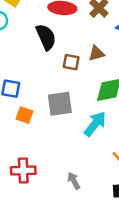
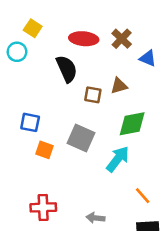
gray square: (60, 104) -> (81, 138), turned 32
gray arrow: (74, 181) -> (95, 218), turned -54

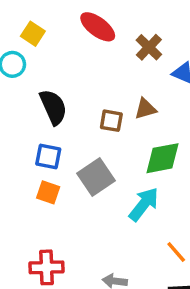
red ellipse: (84, 39) -> (98, 27), moved, turned 32
black semicircle: (67, 69) -> (53, 107), moved
blue square: (30, 122) -> (48, 156), moved
gray square: (81, 138) -> (96, 177), turned 32

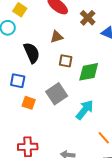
brown triangle: (145, 109) -> (57, 37), moved
blue square: (48, 156) -> (18, 81), moved
green diamond: (163, 158) -> (89, 72), moved

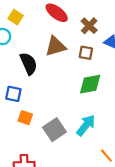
brown triangle: (57, 37) -> (56, 46), size x1.5
brown square: (66, 61) -> (86, 53), moved
gray square: (57, 94) -> (54, 130), moved

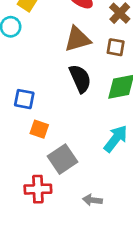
black semicircle: (29, 64) -> (80, 79), moved
gray square: (54, 130) -> (62, 159), moved

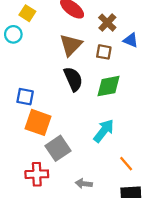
brown triangle: (77, 39) -> (71, 45), turned -30
orange square: (39, 129) -> (38, 122), size x1.6

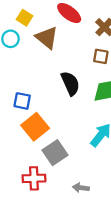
brown triangle: (71, 45) -> (47, 38), moved, turned -35
orange square: (38, 122) -> (35, 127), turned 32

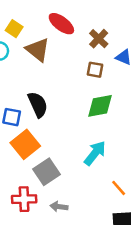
black semicircle: (70, 83) -> (38, 105), moved
gray arrow: (81, 188) -> (59, 207), moved

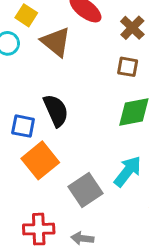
gray square: (46, 172) -> (85, 190), moved

